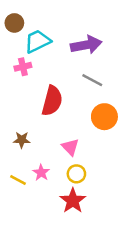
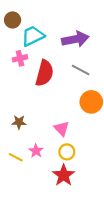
red semicircle: (52, 101) -> (44, 73), moved

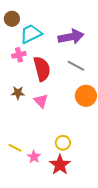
red semicircle: (44, 73) -> (42, 69), turned -30
brown star: (19, 122) -> (18, 93), moved
pink triangle: (61, 128) -> (41, 101), moved
pink star: (36, 151) -> (34, 157), moved

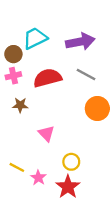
brown circle: (12, 19) -> (13, 54), moved
pink cross: (19, 55) -> (13, 76), moved
red semicircle: (42, 69) -> (47, 78), turned -90
pink triangle: (41, 101) -> (46, 133), moved

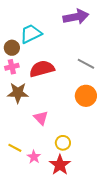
purple arrow: (80, 42) -> (76, 17), moved
gray line: (86, 75) -> (86, 64), moved
brown star: (20, 105) -> (18, 93), size x1.5

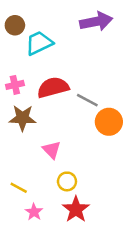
brown circle: (12, 48) -> (15, 25), moved
gray line: (86, 64) -> (87, 100), moved
yellow circle: (63, 143) -> (67, 181), moved
pink star: (34, 157) -> (34, 212), moved

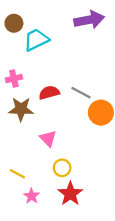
red semicircle: (53, 87) -> (49, 93), moved, size x0.7

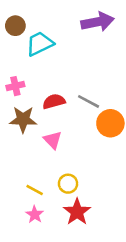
pink triangle: (48, 138) -> (53, 140), moved
yellow line: (17, 174) -> (35, 190), moved

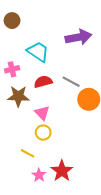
purple arrow: (98, 22) -> (78, 37), moved
cyan trapezoid: (40, 44) -> (38, 52), moved, turned 60
yellow circle: (68, 184) -> (43, 133), moved
pink star: (35, 214) -> (39, 175), moved

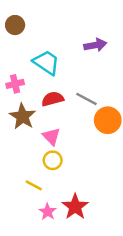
purple arrow: (78, 37) -> (95, 45), size x0.7
brown star: (18, 96) -> (23, 116), turned 30

